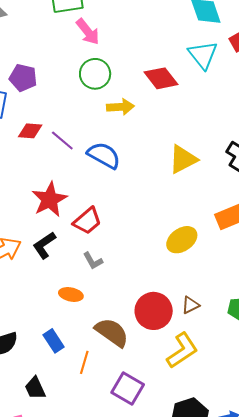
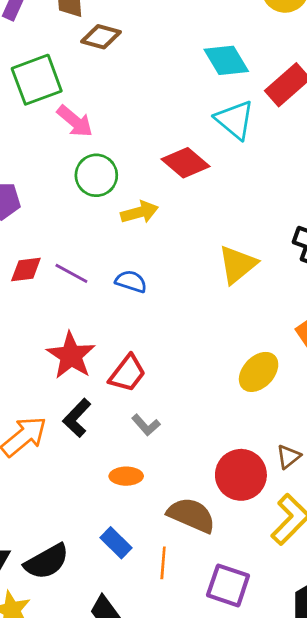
blue semicircle: (104, 155) -> (131, 281), size x0.7

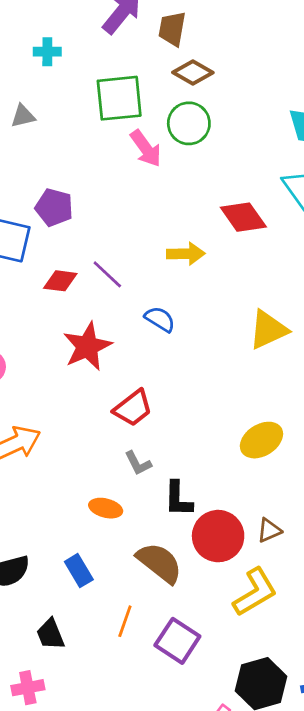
green circle: (96, 175) -> (189, 123), moved
purple line: (71, 273) -> (107, 274), moved
red star: (71, 355) -> (87, 346), moved
black L-shape: (77, 418) -> (178, 499), moved, turned -57
orange line: (163, 563) -> (125, 621), moved

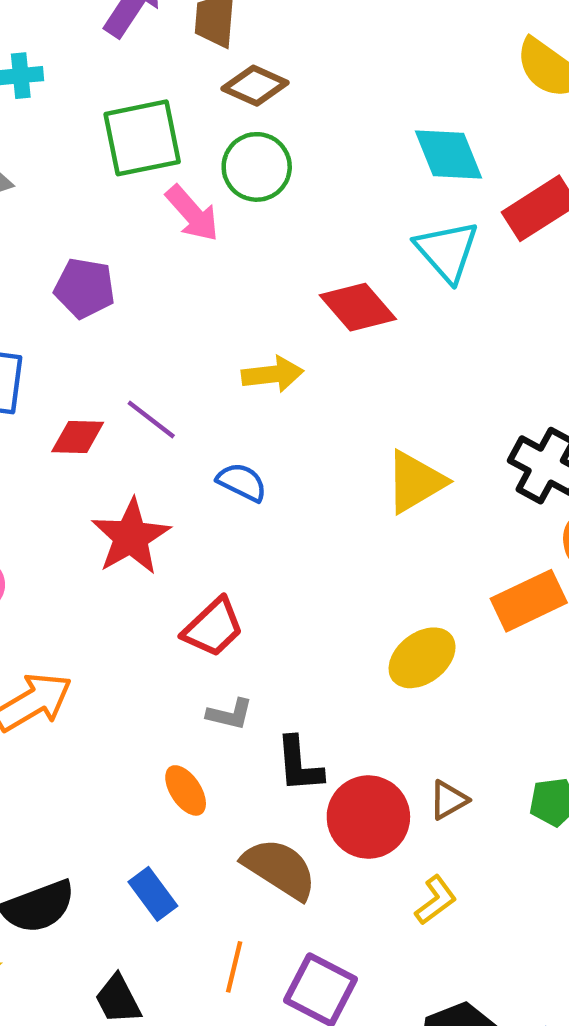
purple pentagon: (54, 207) -> (85, 288), moved
gray L-shape: (138, 463) -> (230, 714), turned -44
orange ellipse: (106, 508) -> (186, 790), turned 48
yellow L-shape: (255, 592) -> (436, 900), size x0.6

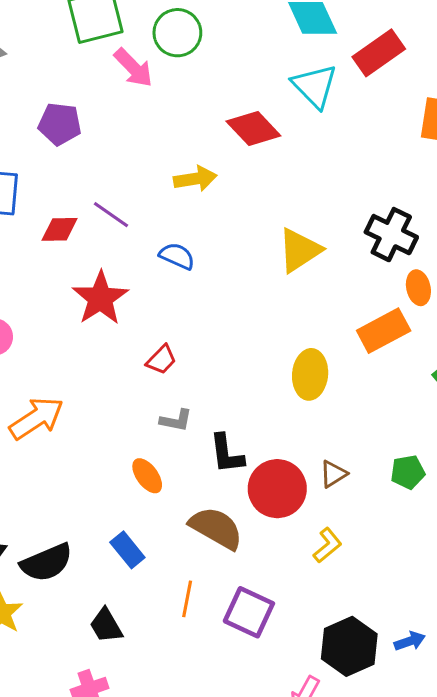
red trapezoid: (213, 627) -> (161, 360), size x0.7
yellow ellipse: (422, 658) -> (310, 374), turned -45

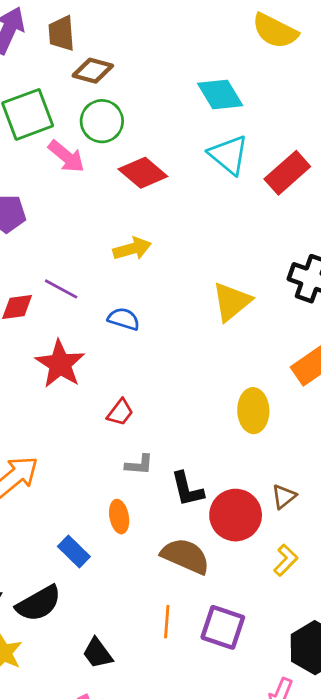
red rectangle: (379, 53) -> (287, 173), moved
red diamond: (253, 129) -> (143, 173), moved
orange ellipse: (147, 476) -> (119, 517), turned 32
blue rectangle: (127, 550) -> (74, 551), moved

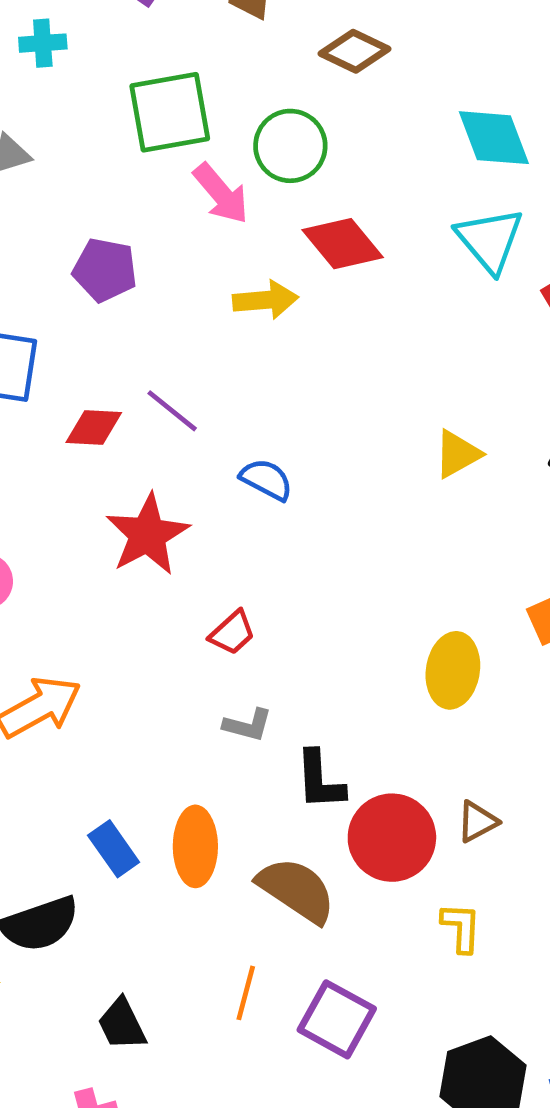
brown diamond: (93, 71) -> (354, 51), moved
yellow arrow: (132, 249) -> (266, 300), moved
yellow triangle: (232, 302) -> (457, 454), moved, size x0.7
orange ellipse: (119, 517) -> (195, 846), moved, size x1.4
yellow L-shape: (286, 560) -> (461, 927), turned -52

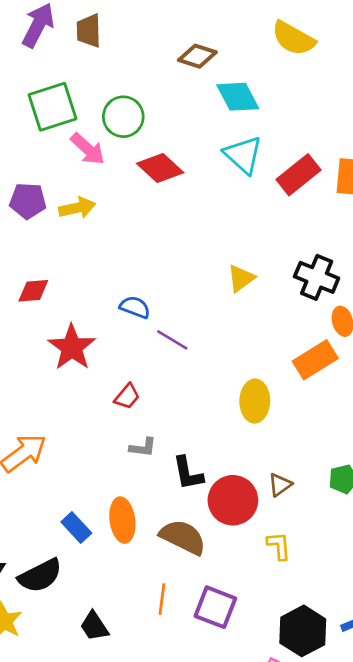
brown diamond: (354, 51) -> (197, 56), moved
yellow arrow: (266, 300) -> (77, 208), moved
purple line: (172, 411) -> (172, 340), moved

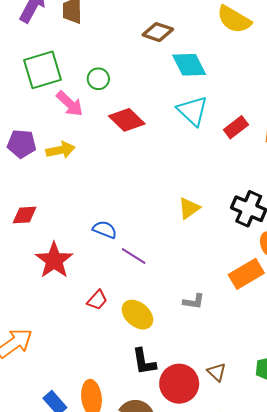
green circle: (123, 117) -> (98, 79), size x0.7
red rectangle: (298, 175) -> (236, 127), size x0.7
yellow ellipse: (255, 401) -> (137, 315), moved, turned -52
gray L-shape: (143, 447) -> (194, 301), moved
brown triangle: (280, 485) -> (217, 372), turned -42

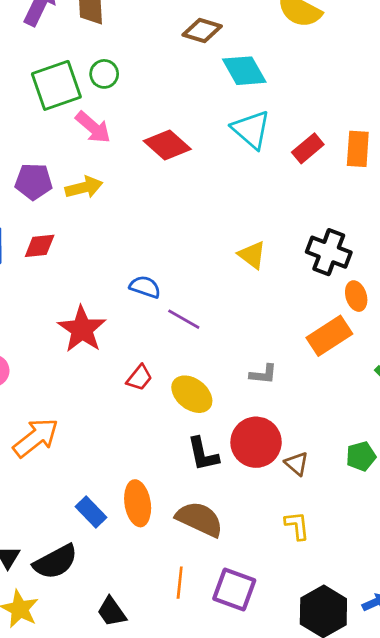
green circle: (98, 79) -> (104, 74), moved
yellow triangle: (189, 208) -> (252, 255), turned -45
red diamond: (25, 215) -> (40, 246), moved
red circle: (179, 384) -> (256, 442), moved

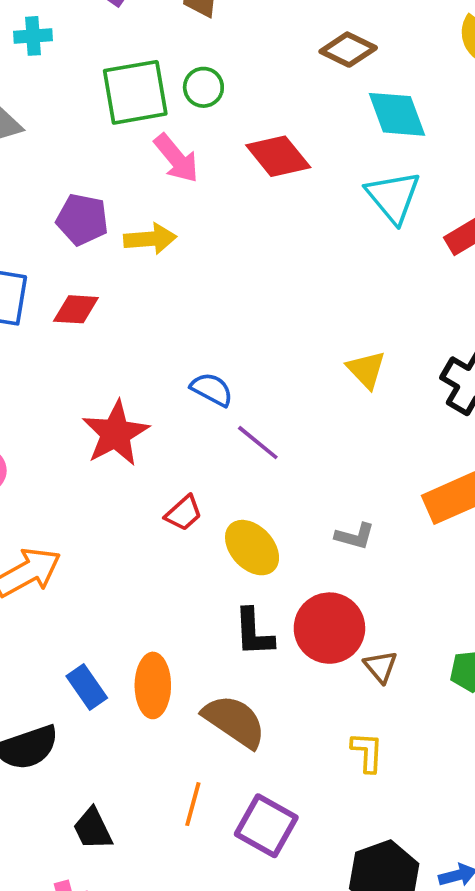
red diamond: (167, 145) -> (278, 156), moved

